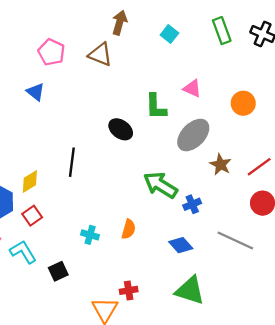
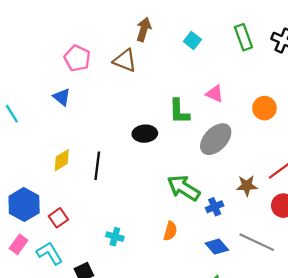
black ellipse: (121, 129) -> (145, 134), turned -40
brown star: (221, 165) -> (247, 186), moved, turned -30
yellow diamond: (30, 182) -> (62, 160), moved
orange semicircle: (129, 229) -> (170, 231), moved
blue diamond: (181, 245) -> (217, 247), moved

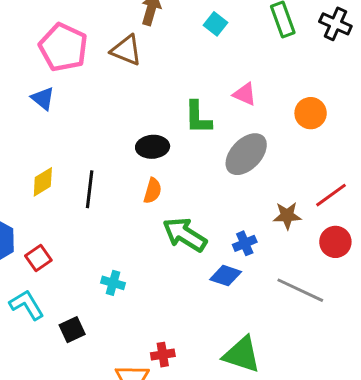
pink pentagon: (77, 58) -> (63, 47), size x1.4
green arrow: (184, 188) -> (185, 235), moved
orange semicircle: (170, 231) -> (153, 191), moved
blue diamond: (217, 247) -> (226, 276), moved, turned -30

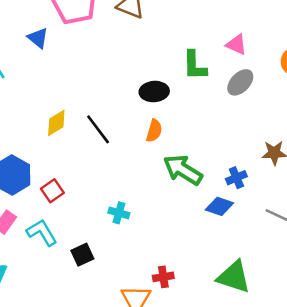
blue triangle: (43, 99) -> (38, 38), moved
gray ellipse: (246, 154) -> (240, 82), moved, size x0.7
black line: (90, 189) -> (98, 129), turned -44

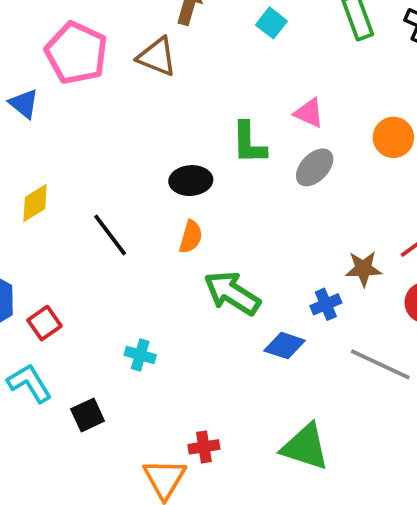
yellow diamond: (56, 123) -> (35, 203), moved
blue cross: (236, 178) -> (326, 304), moved

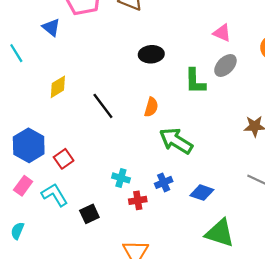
green L-shape: (249, 143) -> (195, 81), moved
black ellipse: (191, 181) -> (151, 54), moved
blue cross: (326, 304) -> (164, 182), moved
blue diamond: (285, 346) -> (202, 193), moved
red cross: (204, 447) -> (138, 200), moved

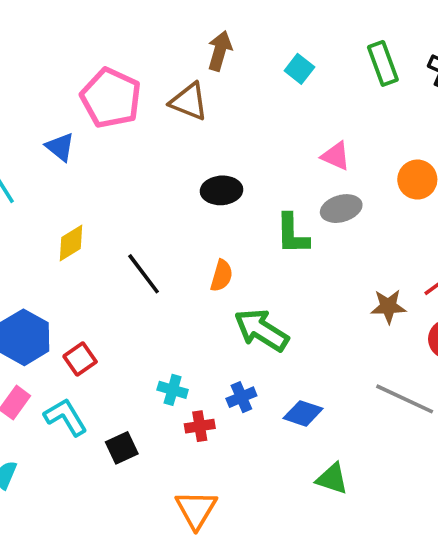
gray ellipse: (225, 65) -> (341, 209), turned 30
green triangle: (220, 233) -> (332, 479), size x0.7

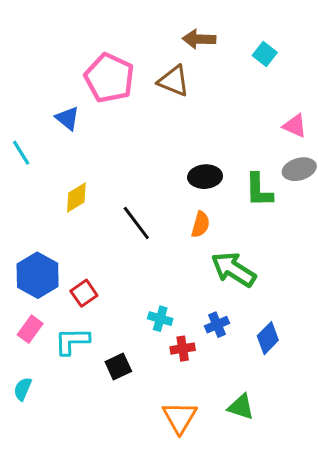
brown arrow: (220, 51) -> (199, 39), turned -104
black ellipse: (222, 190) -> (205, 177), moved
blue diamond: (303, 413) -> (268, 338), turned -64
cyan L-shape: (66, 417) -> (72, 341), turned -60
green triangle: (332, 479) -> (241, 407), moved

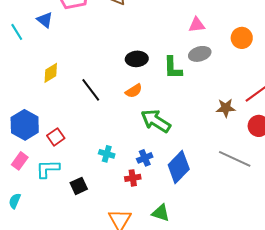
pink triangle: (295, 126) -> (197, 25), turned -30
cyan line: (21, 153) -> (17, 32), moved
orange semicircle: (201, 224) -> (134, 91), turned 42
blue diamond: (268, 338) -> (179, 167), size x1.5
red cross: (183, 349) -> (133, 178), moved

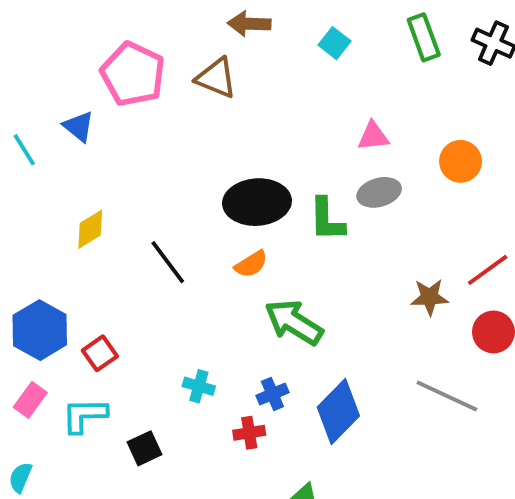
black ellipse: (137, 59) -> (257, 202), size x1.5

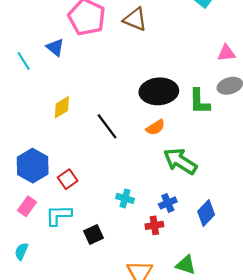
blue diamond: (338, 411) -> (206, 213), size x0.7

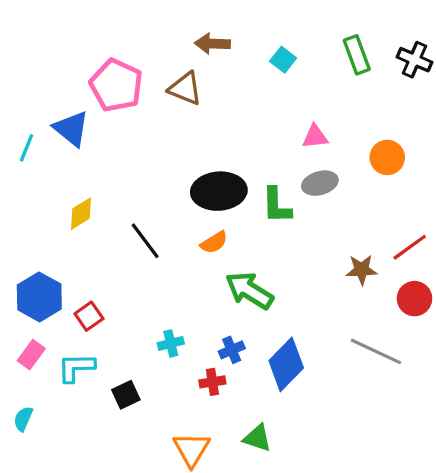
blue triangle: (55, 47) -> (71, 129), size x1.4
cyan line: (24, 61) -> (26, 148), turned 54
cyan cross: (125, 198) -> (171, 343), turned -30
blue diamond: (206, 213) -> (286, 364), size x1.4

